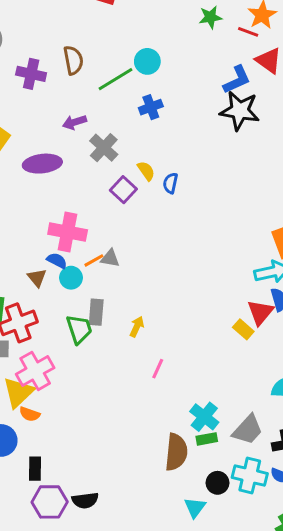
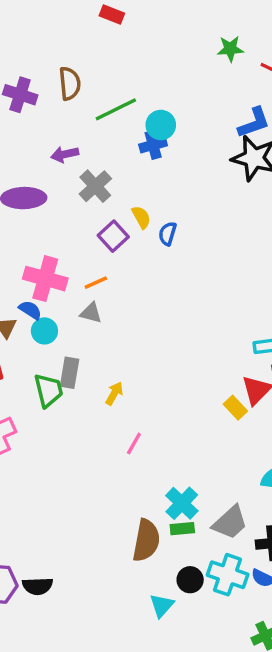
cyan circle: (147, 61) -> (161, 125), moved
orange line: (94, 260) -> (96, 283), moved

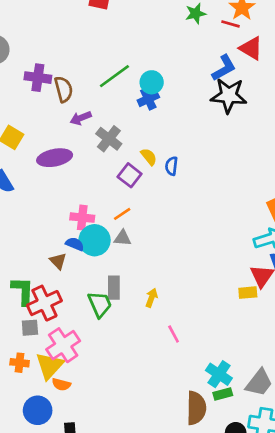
brown semicircle: (70, 83) -> (64, 89), moved
pink cross: (45, 279) -> (82, 218), size x0.7
cyan circle: (44, 331) -> (95, 240), moved, size x1.5
yellow rectangle: (235, 408) -> (248, 293), turned -42
pink line: (134, 443) -> (174, 334), turned -48

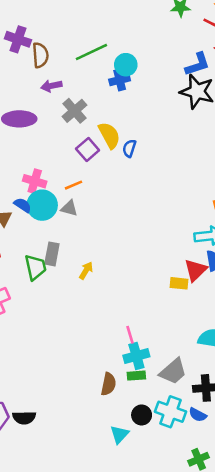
yellow semicircle: (149, 157) -> (109, 135), size x1.5
pink line: (174, 334) -> (130, 335), moved
cyan cross: (219, 374) -> (136, 356), turned 30
brown semicircle: (196, 408) -> (108, 384), size x0.7

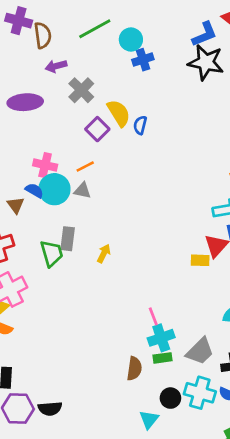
blue cross: (120, 80) -> (143, 60), moved

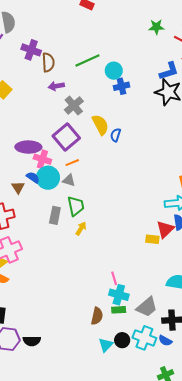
purple ellipse: (25, 102) -> (28, 147), moved
purple square: (97, 129) -> (66, 137), moved, size x1.5
green trapezoid: (52, 253) -> (76, 206), moved
cyan cross: (161, 338) -> (119, 295), turned 30
cyan triangle: (149, 419) -> (106, 345), moved

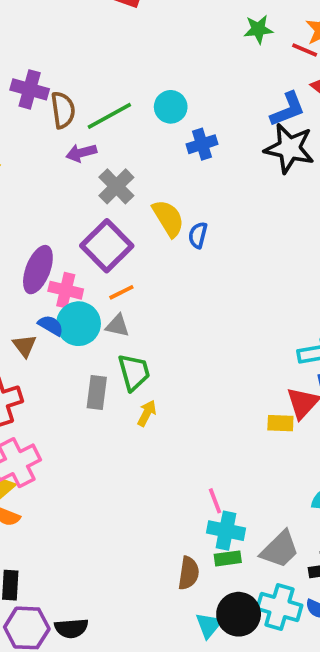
green line: (87, 60) -> (109, 116), moved
cyan circle: (114, 71) -> (171, 107), moved
purple ellipse: (28, 147) -> (38, 270), turned -65
black circle: (122, 340) -> (239, 614), size x1.5

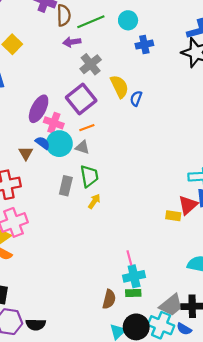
cyan cross: (226, 531) -> (134, 276), turned -30
gray trapezoid: (280, 549) -> (171, 305), moved

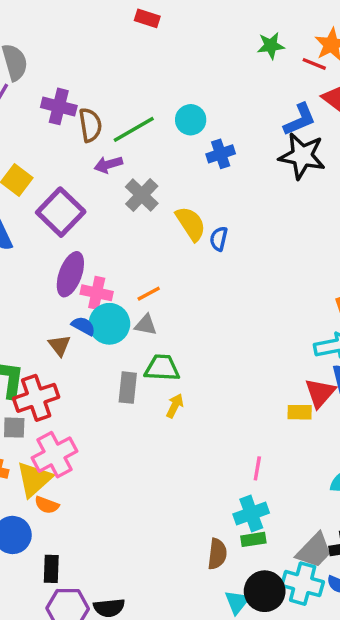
purple square: (81, 99) -> (61, 212), moved
green trapezoid: (89, 176) -> (162, 368), turned -70
pink line: (129, 258) -> (257, 468), moved, turned 32

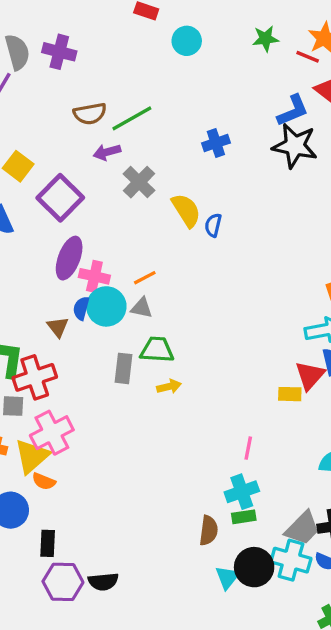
purple cross: (59, 106) -> (59, 52), moved
cyan circle: (191, 120) -> (187, 41), moved
brown semicircle: (90, 125) -> (90, 114), turned 88
blue semicircle: (83, 326) -> (81, 308), turned -105
yellow arrow: (175, 406) -> (169, 387), turned 50

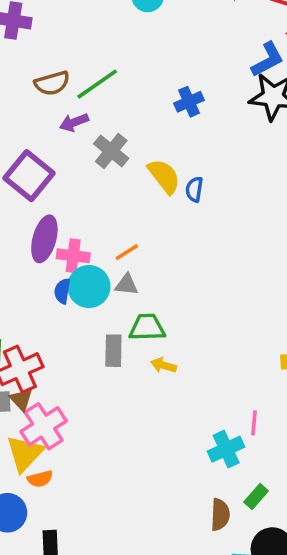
brown triangle: (58, 327) -> (21, 400), moved
yellow arrow: (169, 387) -> (164, 365), turned -145
orange semicircle: (44, 481) -> (40, 479), turned -30
cyan cross: (242, 492) -> (226, 449), moved
green rectangle: (244, 517) -> (256, 496), turned -35

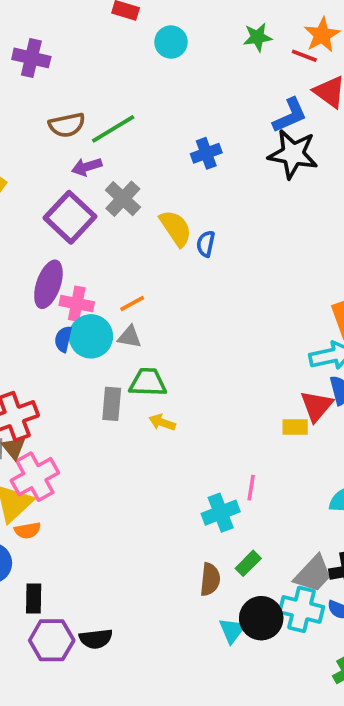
purple square: (29, 176) -> (70, 217), moved

